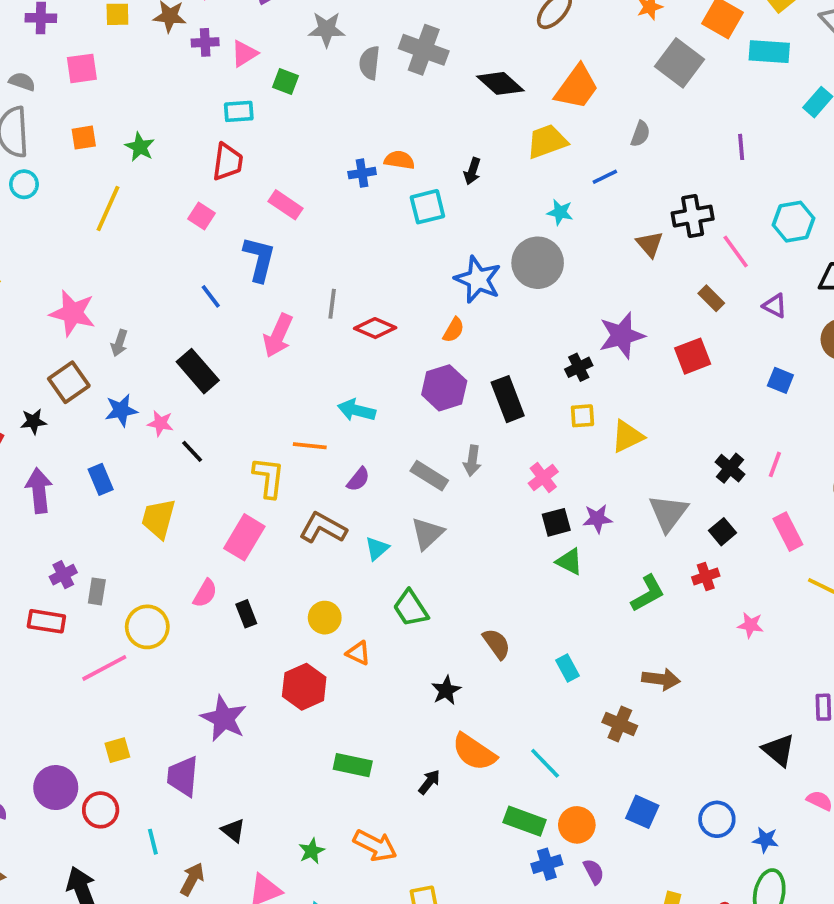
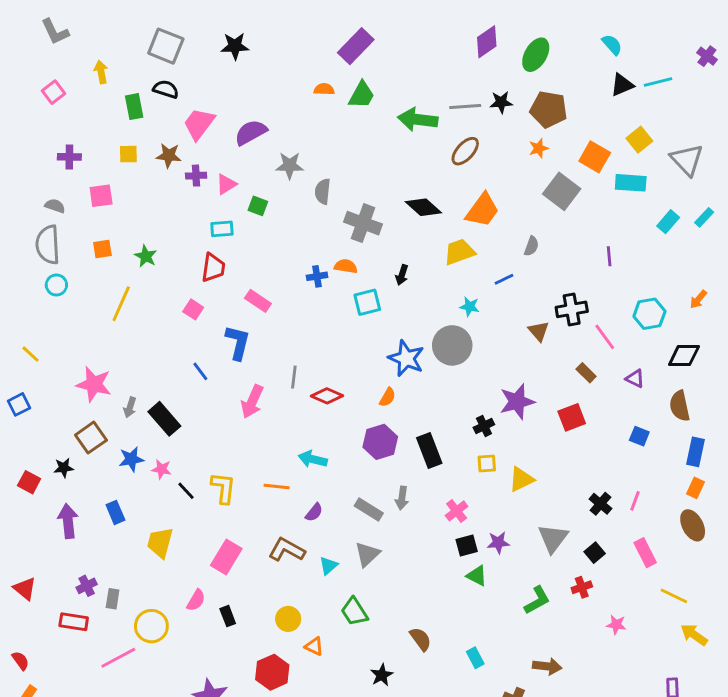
gray cross: (424, 50) -> (363, 223), moved
black rectangle: (198, 371) -> (164, 419), moved
yellow L-shape: (269, 477) -> (223, 488), moved

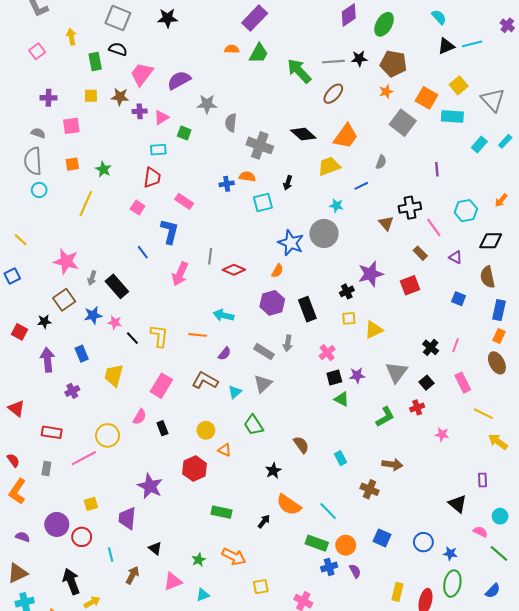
green arrow: (418, 119) -> (299, 71), turned 40
purple cross: (87, 586) -> (72, 391), moved
gray rectangle: (113, 599) -> (46, 469), moved

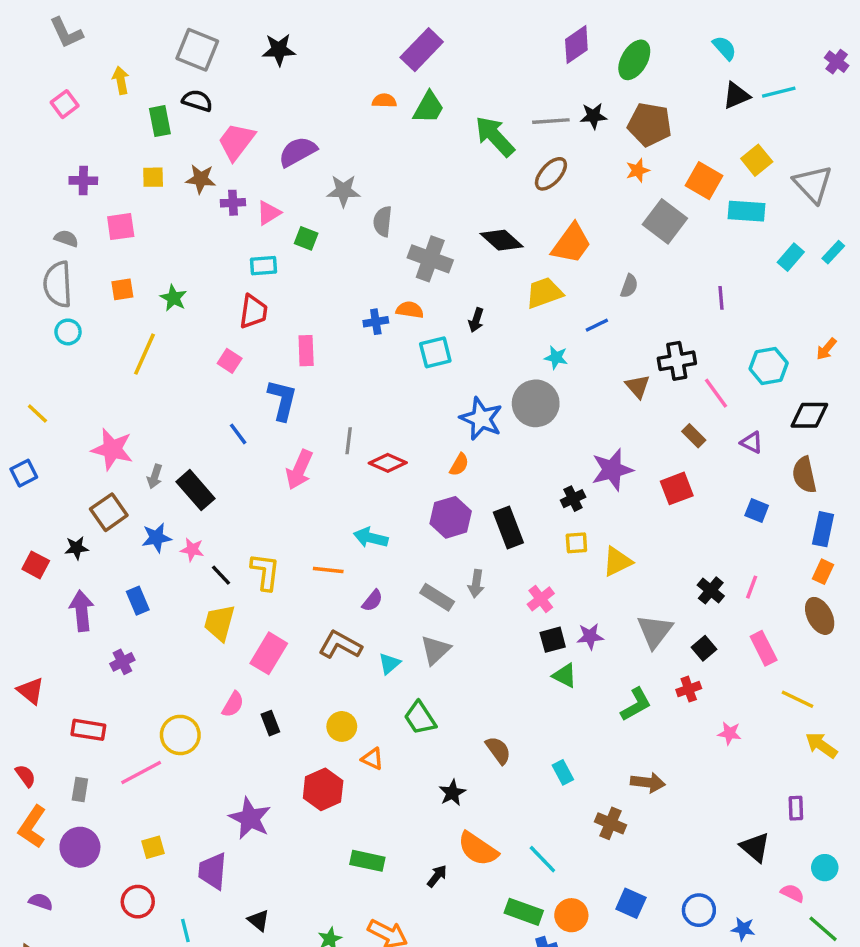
pink rectangle: (184, 201) -> (306, 351), turned 54
yellow trapezoid: (114, 375) -> (219, 623), moved
purple circle: (57, 524) -> (80, 847), moved

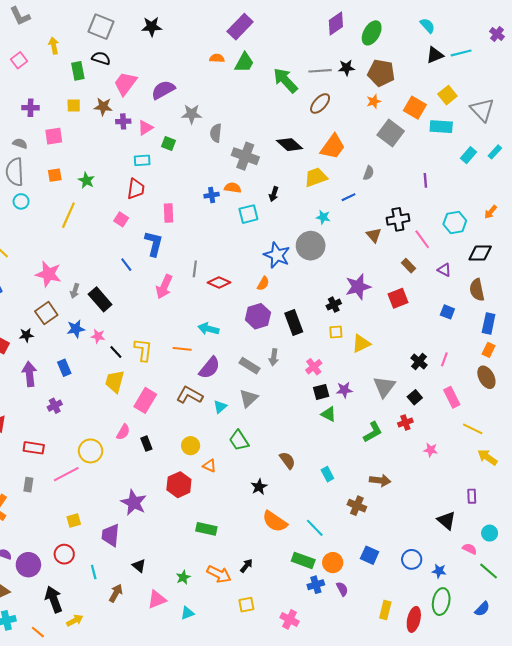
purple semicircle: (372, 601) -> (210, 368), size x1.6
purple circle: (80, 847) -> (28, 565), moved
black arrow: (437, 876) -> (246, 566), moved

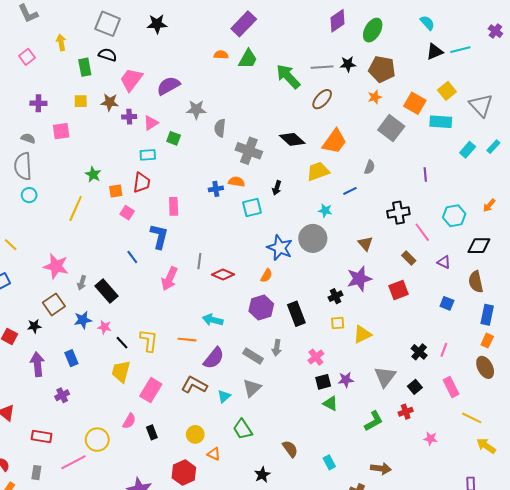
orange square: (55, 175) -> (116, 191), moved
brown triangle: (374, 235) -> (365, 244), moved

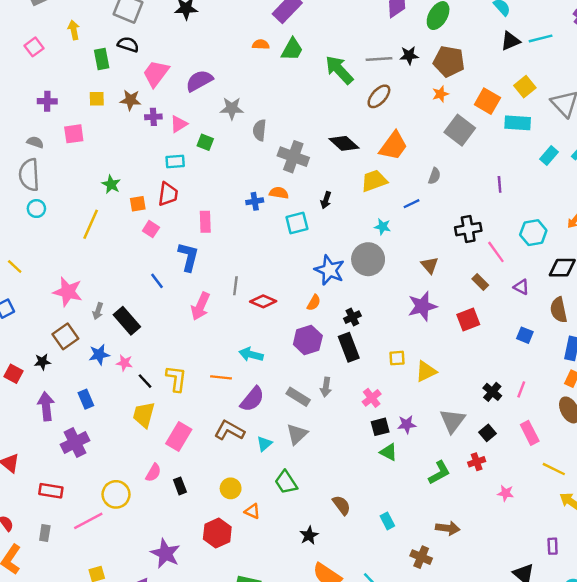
black cross: (336, 296) -> (352, 317), moved
purple cross: (62, 395) -> (75, 443), size x1.6

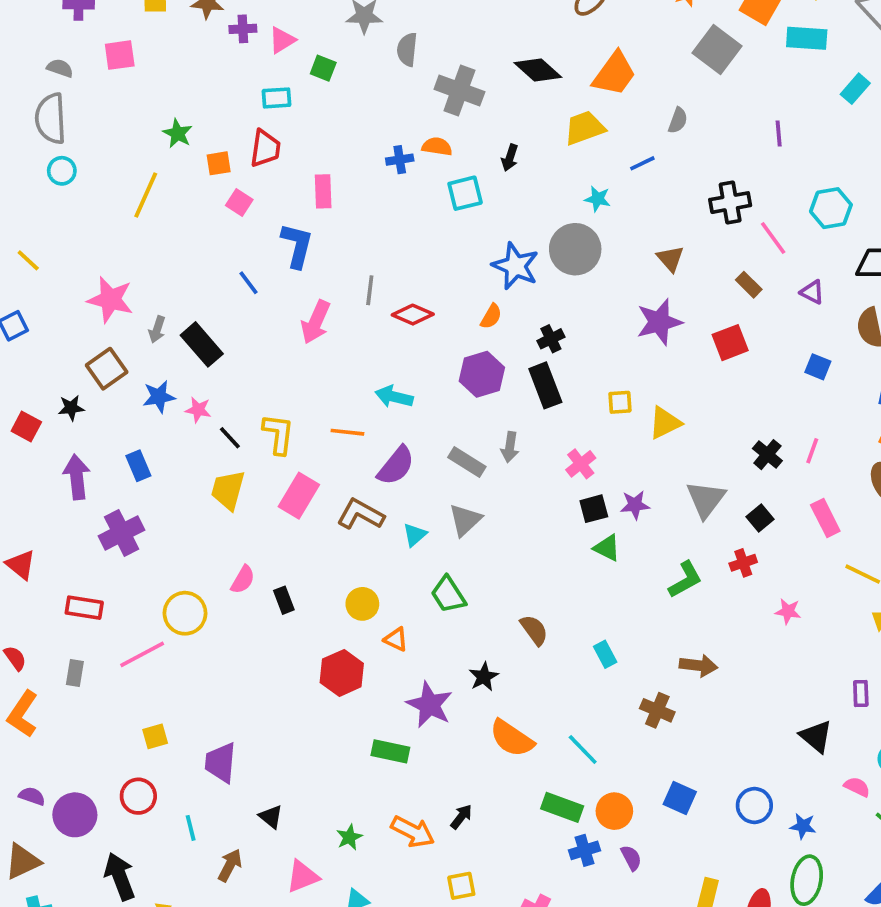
pink rectangle: (179, 436) -> (299, 496), moved
purple star: (165, 553) -> (430, 705), moved

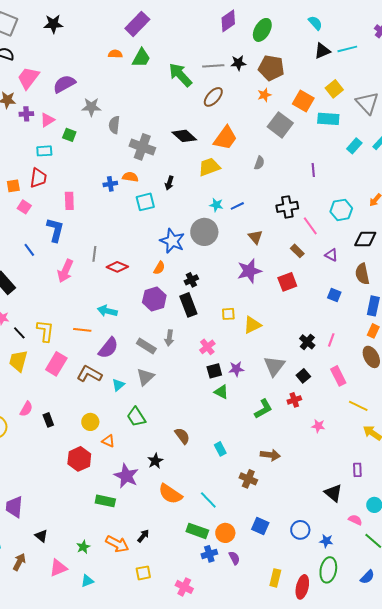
blue line: (642, 163) -> (237, 206), moved

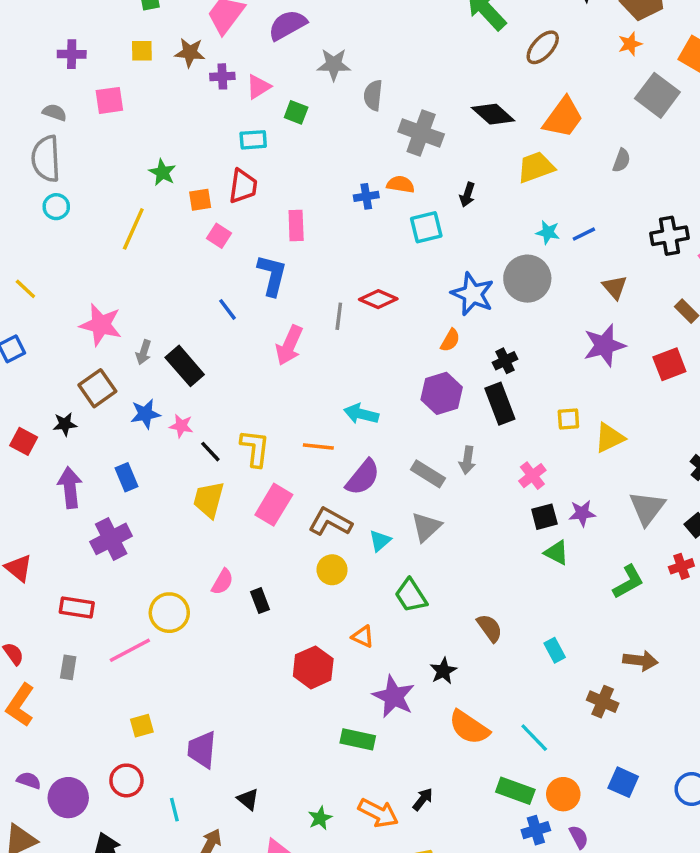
red diamond: (117, 267) -> (378, 299), moved
yellow circle: (90, 422) -> (332, 570), moved

